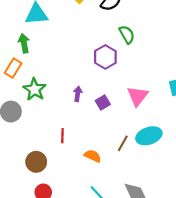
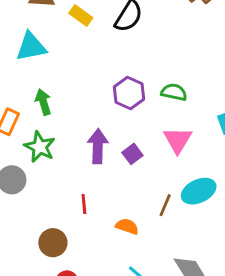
green semicircle: (127, 35) -> (174, 92), moved, turned -42
green arrow: (24, 43) -> (43, 102), moved
purple arrow: (78, 94) -> (98, 146), size x1.6

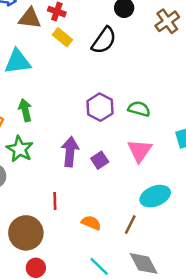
brown line: (165, 205) -> (130, 224), moved
brown circle: (53, 243) -> (26, 233), size x1.4

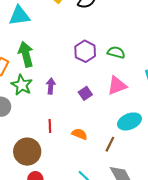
green arrow: (25, 110) -> (26, 54), size x1.4
pink triangle: (140, 151) -> (117, 85), turned 35
purple arrow: (70, 152) -> (51, 86), moved, size x0.7
orange semicircle: (91, 223) -> (80, 134), moved

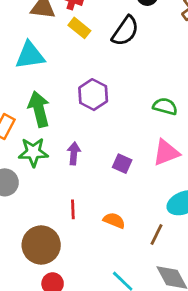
purple hexagon: (85, 51) -> (93, 95), moved
green star: (22, 85) -> (33, 152), turned -30
purple square: (85, 93) -> (122, 164), turned -32

